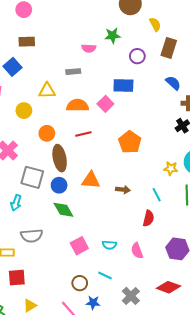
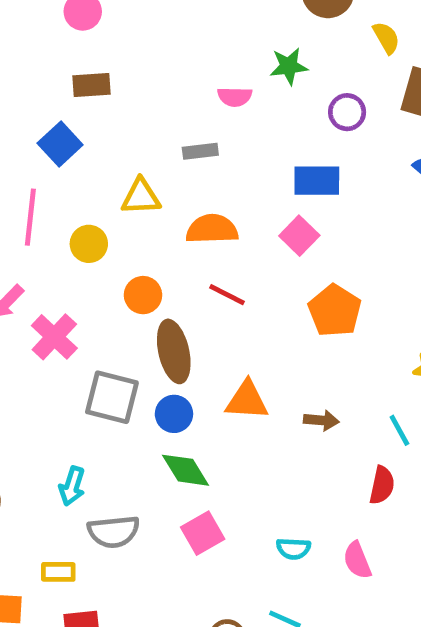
pink square: (105, 104) -> (299, 236), moved
red line: (83, 134) -> (227, 295), turned 42
cyan arrow: (16, 203) -> (72, 486), moved
pink square: (79, 246) -> (203, 533), moved

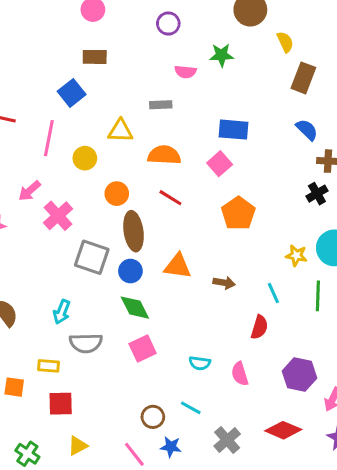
purple circle: (347, 112) -> (168, 24), moved

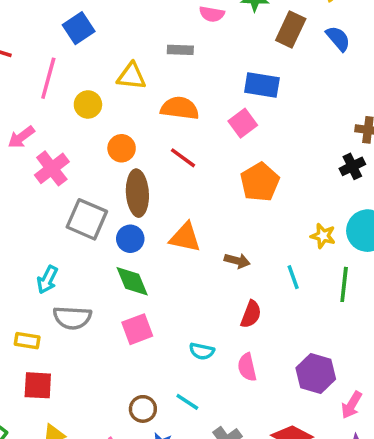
brown rectangle: (303, 78) -> (291, 30), moved
blue semicircle: (307, 130) -> (338, 39), moved
red semicircle: (259, 327) -> (251, 314), moved

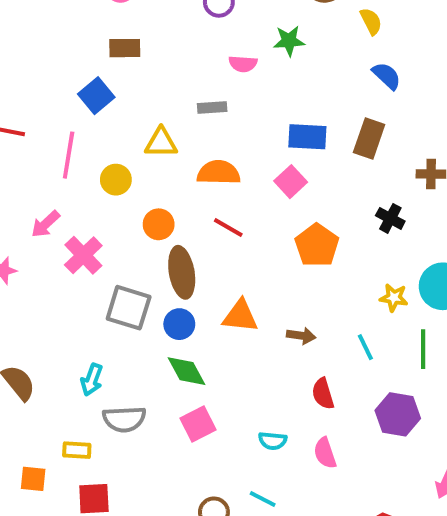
brown rectangle: (291, 30) -> (369, 139), moved
black cross: (352, 166) -> (390, 218), moved, turned -30
red semicircle: (251, 314) -> (323, 394), turned 148
purple hexagon: (316, 373) -> (398, 414), moved

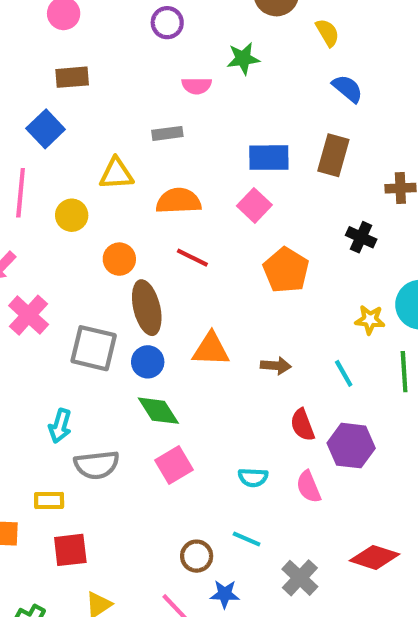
pink cross: (83, 255) -> (29, 315), moved
purple hexagon: (398, 414) -> (351, 446), moved

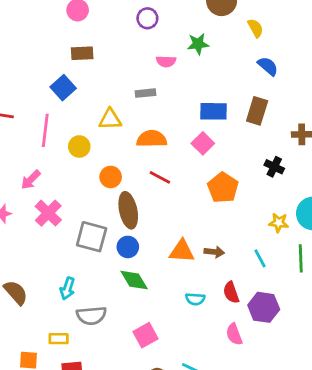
orange triangle: (211, 349) -> (182, 251), moved
pink square: (174, 465) -> (146, 335), moved
cyan semicircle: (253, 477) -> (195, 299), moved

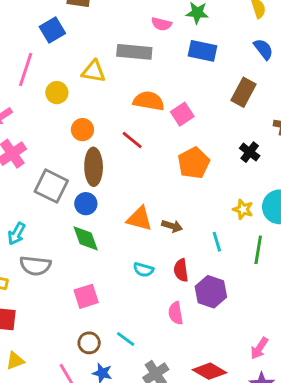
gray rectangle: (145, 93) -> (134, 52), size x1.6
blue rectangle: (213, 111) -> (202, 51), moved
orange semicircle: (152, 139) -> (149, 101), moved

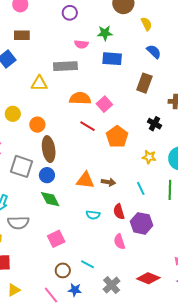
yellow circle: (57, 93) -> (13, 114), moved
red line: (132, 140) -> (88, 126), moved
yellow star: (243, 209) -> (149, 157), moved

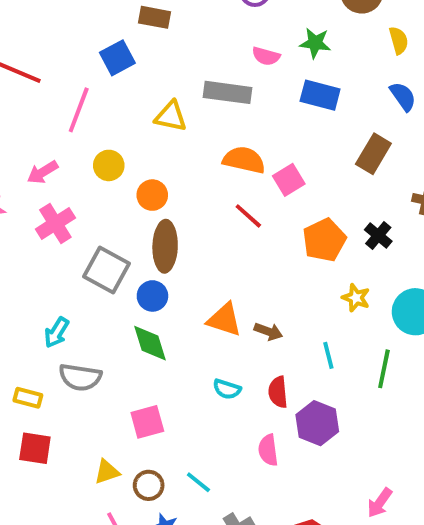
orange pentagon: (117, 137) -> (324, 240), moved
yellow triangle: (14, 290) -> (107, 472), moved

